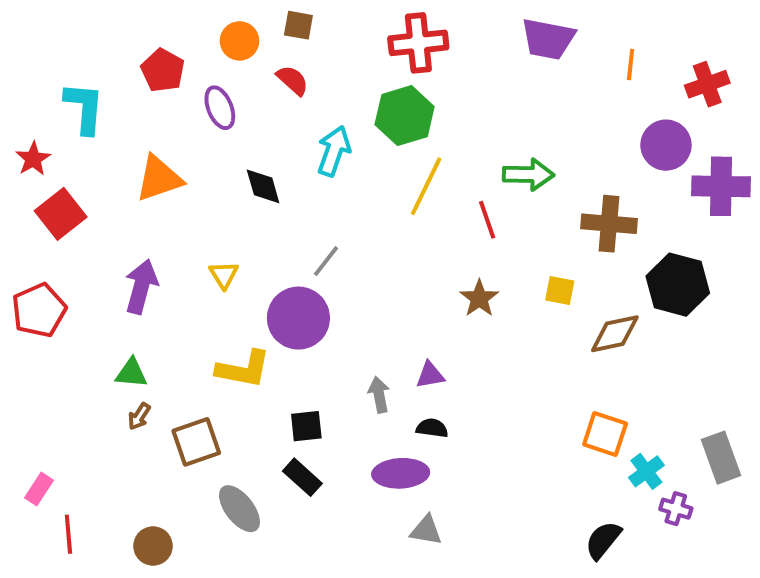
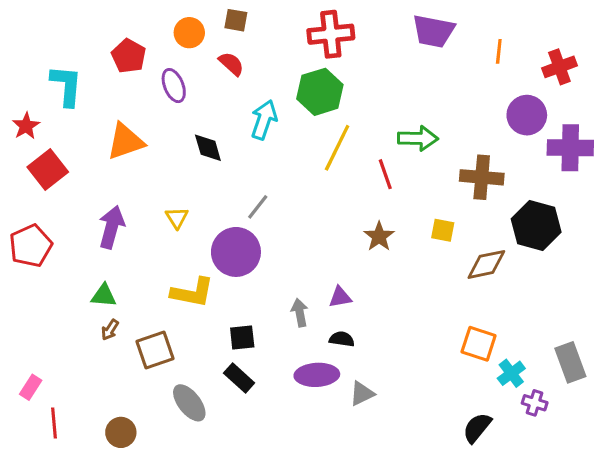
gray triangle: (426, 530) -> (362, 394), moved, turned -36

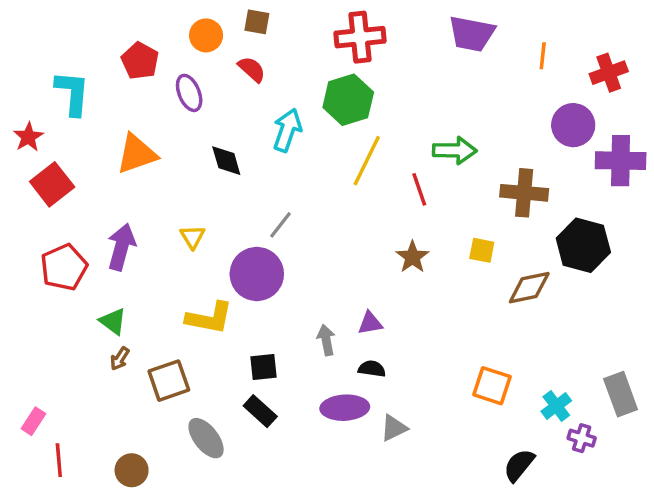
red pentagon: (31, 246) -> (64, 267), moved
green triangle: (104, 296) -> (113, 321), turned 32
orange square: (479, 344) -> (492, 386), moved

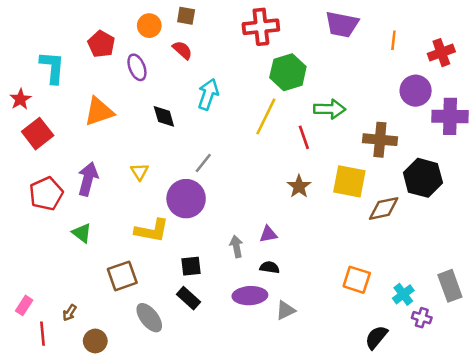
green hexagon: (348, 100) -> (288, 72), moved
yellow square: (482, 250) -> (349, 181), size x1.8
brown arrow: (120, 359) -> (69, 313), moved

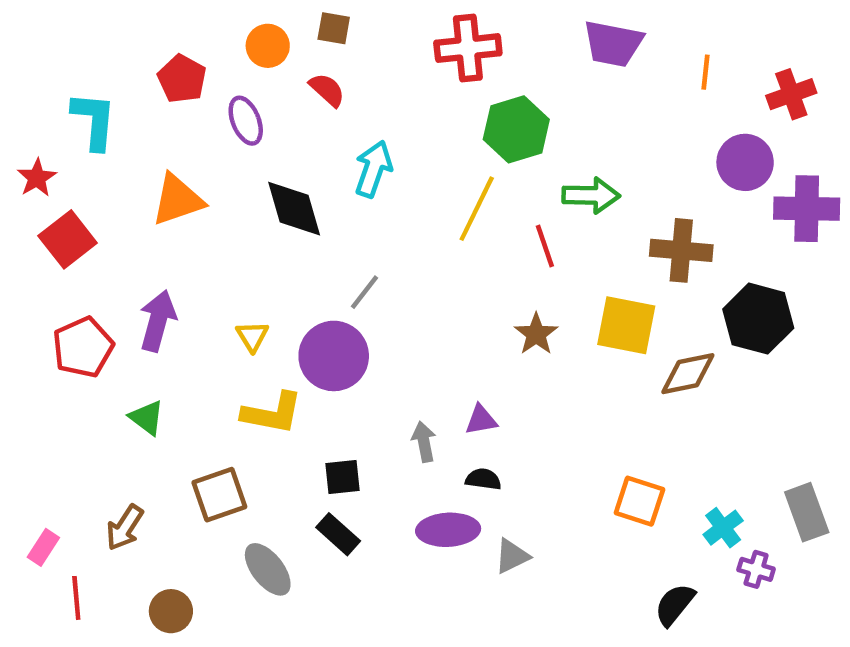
black diamond: (164, 116) -> (294, 209), size x1.4
yellow triangle: (139, 172) -> (252, 336), moved
brown arrow: (69, 313) -> (125, 528), moved, size x1.5

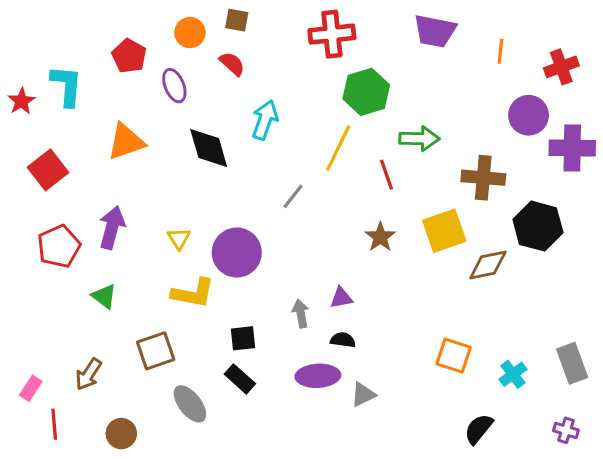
red star: (37, 178) -> (21, 101), moved
gray line: (365, 292) -> (293, 196), moved
yellow square: (626, 325) -> (444, 231), turned -30
purple cross: (756, 569) -> (566, 430), moved

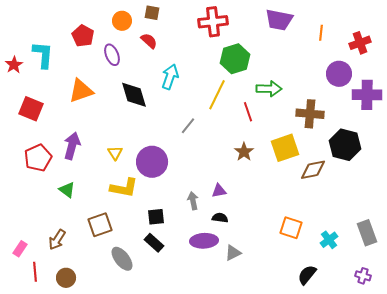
red square: (48, 170) -> (31, 109), turned -30
brown circle: (121, 434) -> (66, 278), moved

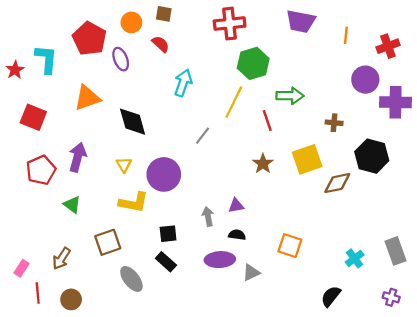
red pentagon: (83, 36) -> (89, 39), size x1.4
black diamond: (134, 95) -> (133, 122), moved
brown cross: (310, 114) -> (334, 123), size x0.6
orange square: (291, 228) -> (290, 246), moved

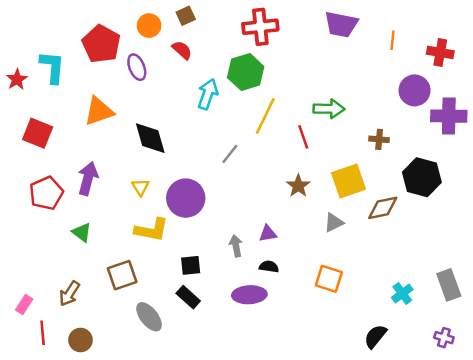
brown square: (164, 14) -> (186, 16), turned -35
red cross: (388, 46) -> (440, 52), turned 30
green hexagon: (253, 63) -> (246, 72), moved
gray triangle: (251, 272) -> (334, 223), moved

